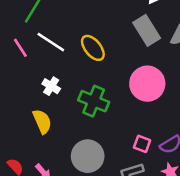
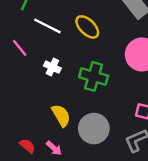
pink line: (20, 48) -> (20, 48), moved
yellow semicircle: (42, 121) -> (61, 115), moved

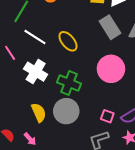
white cross: (52, 67) -> (36, 72), size x1.6
gray circle: (94, 129) -> (66, 111), moved

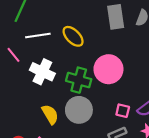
gray rectangle: (110, 27) -> (116, 17), turned 30
white line: (35, 37) -> (38, 36), turned -35
pink circle: (111, 69) -> (108, 69), moved

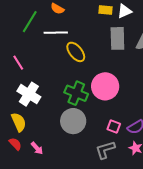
white line: (38, 36) -> (56, 33), moved
white cross: (42, 72) -> (29, 94), moved
yellow semicircle: (50, 114) -> (19, 122), moved

